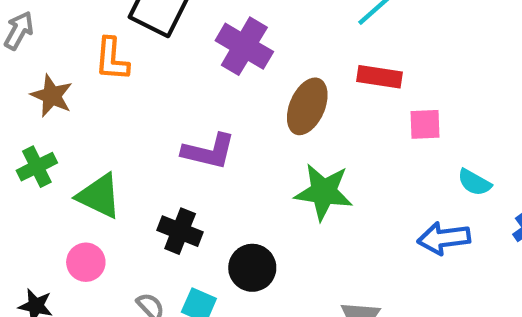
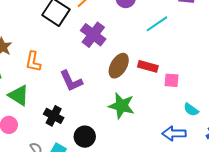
orange L-shape: (112, 59) -> (33, 62), moved
red rectangle: (380, 77) -> (148, 66), moved
purple L-shape: (209, 151) -> (71, 81), turned 45

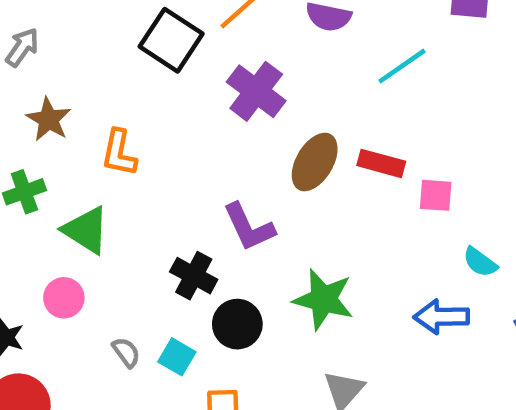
purple L-shape: (71, 81) -> (249, 227), moved
green star: (122, 106) -> (323, 299), moved
black cross: (54, 116) -> (194, 276), moved

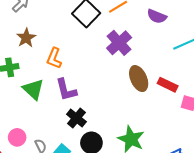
brown ellipse: (315, 162) -> (139, 79), turned -65
purple L-shape: (249, 227) -> (66, 90), moved
pink circle: (64, 298) -> (17, 137), moved

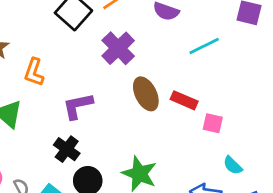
purple L-shape: (66, 90) -> (78, 106), moved, turned 95

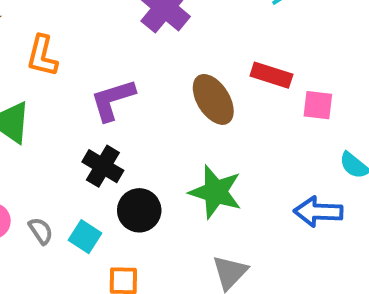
brown ellipse: (146, 94) -> (213, 99), moved

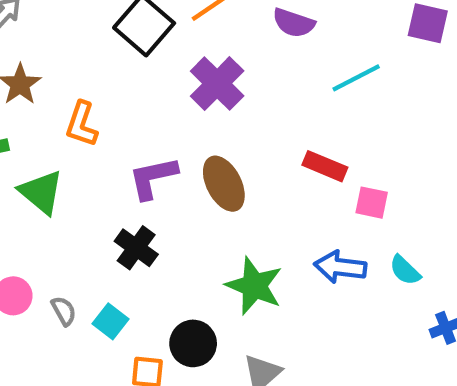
brown ellipse: (213, 99) -> (224, 184), moved
black circle: (139, 210) -> (193, 343), moved
blue arrow: (318, 212) -> (340, 267), moved

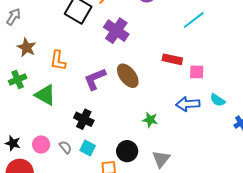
cyan line: (356, 78) -> (194, 20), moved
black cross: (136, 248) -> (84, 119), moved
green star: (254, 286) -> (150, 120), size x0.6

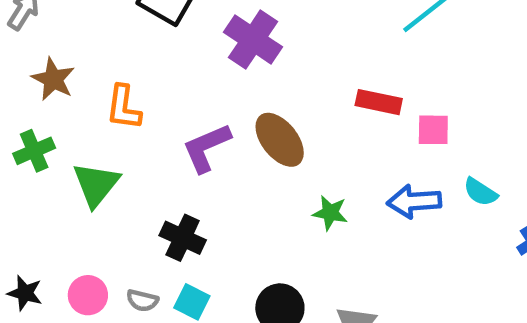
green triangle: (45, 95) -> (96, 184), turned 40
green star: (150, 120) -> (330, 213), moved
gray semicircle: (65, 147) -> (142, 300), turned 144

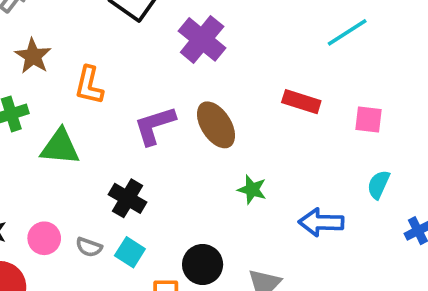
pink square: (433, 130) -> (368, 120), moved
green triangle: (96, 184) -> (60, 147), turned 51
cyan semicircle: (480, 192) -> (378, 185), turned 76
blue arrow: (414, 201) -> (321, 222), moved

